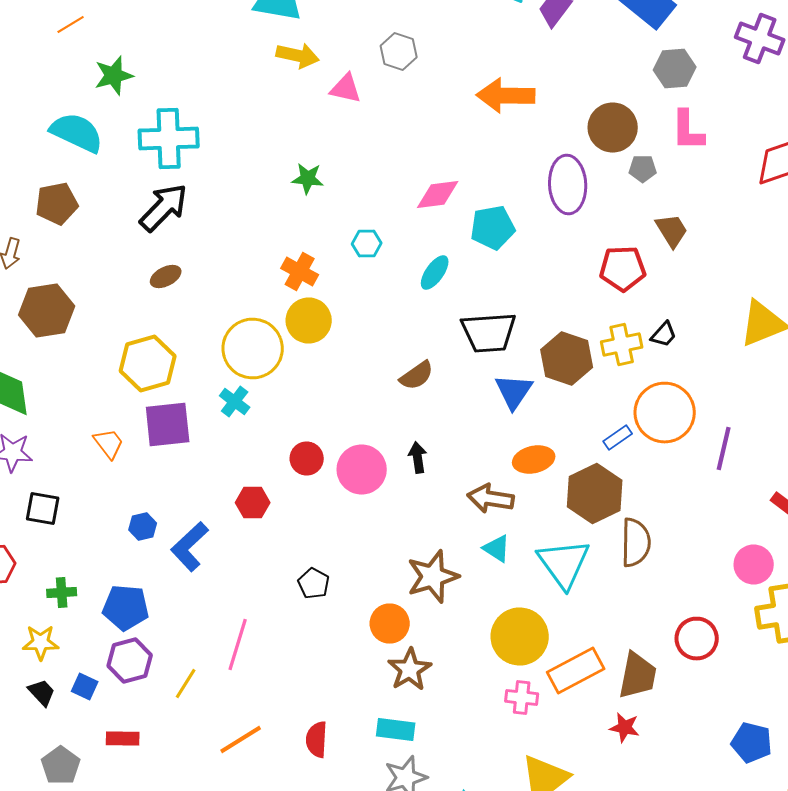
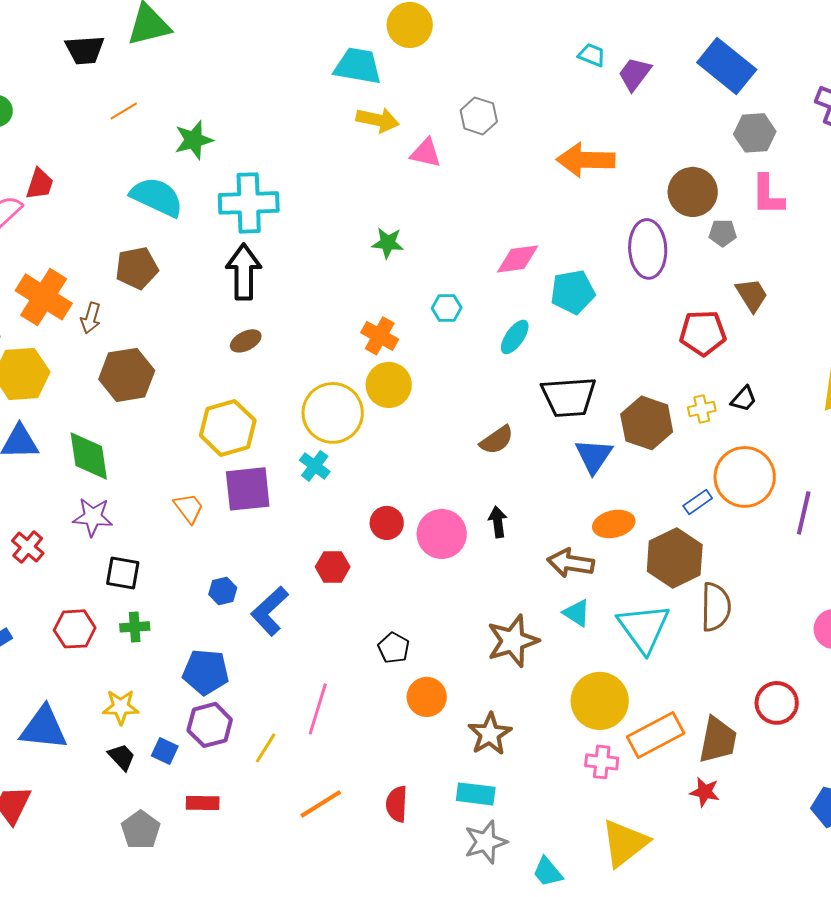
orange line: (71, 24) -> (124, 111), moved
black arrow: (164, 208) -> (244, 272), turned -44
yellow cross: (622, 344) -> (702, 409), size x0.7
green cross: (62, 592) -> (135, 627), moved
orange circle: (390, 624) -> (427, 697), moved

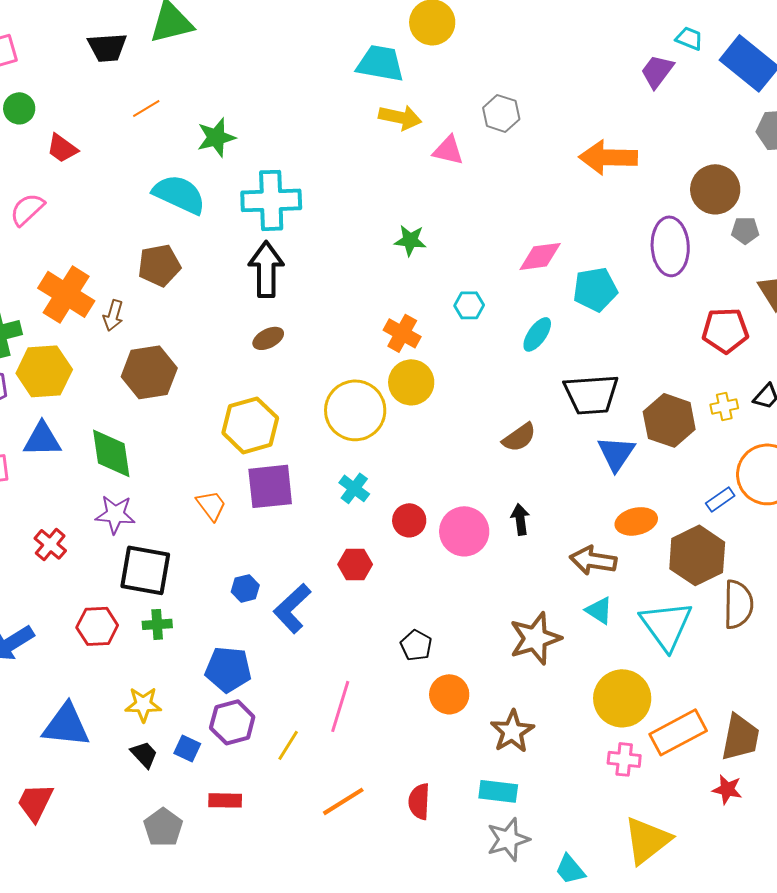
cyan trapezoid: (592, 55) -> (689, 38), moved
red trapezoid: (40, 184) -> (62, 148), moved, turned 108
cyan cross: (315, 466) -> (354, 488), moved
black square: (123, 573) -> (145, 570), size x1.5

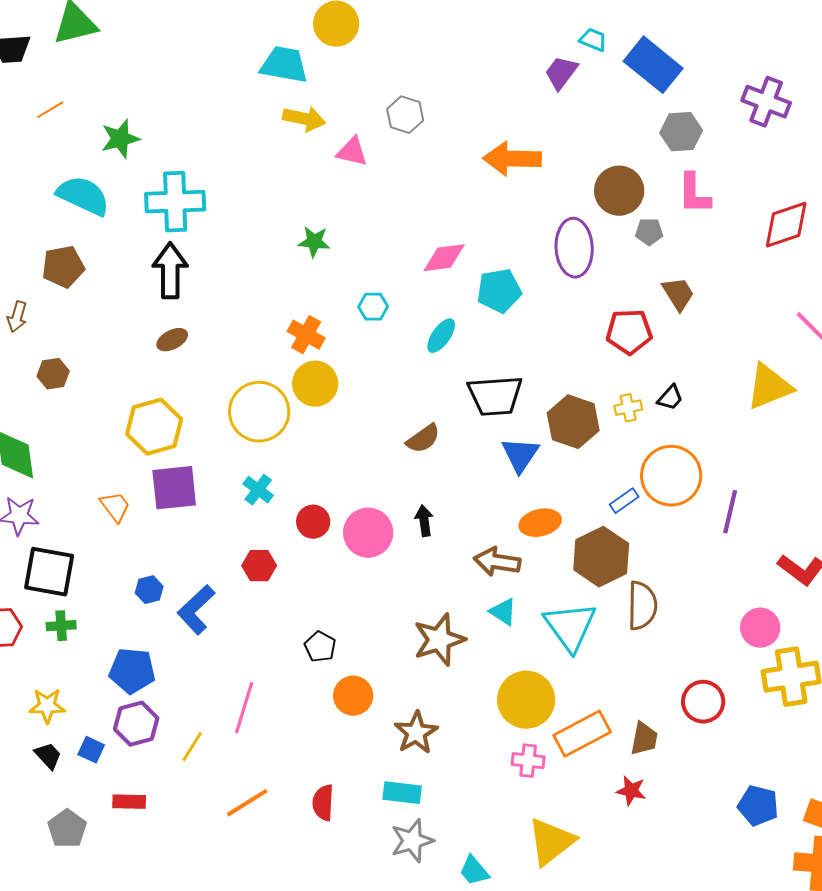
brown hexagon: (149, 372) -> (53, 374), size x0.6
brown trapezoid: (740, 737) -> (644, 739), size x0.7

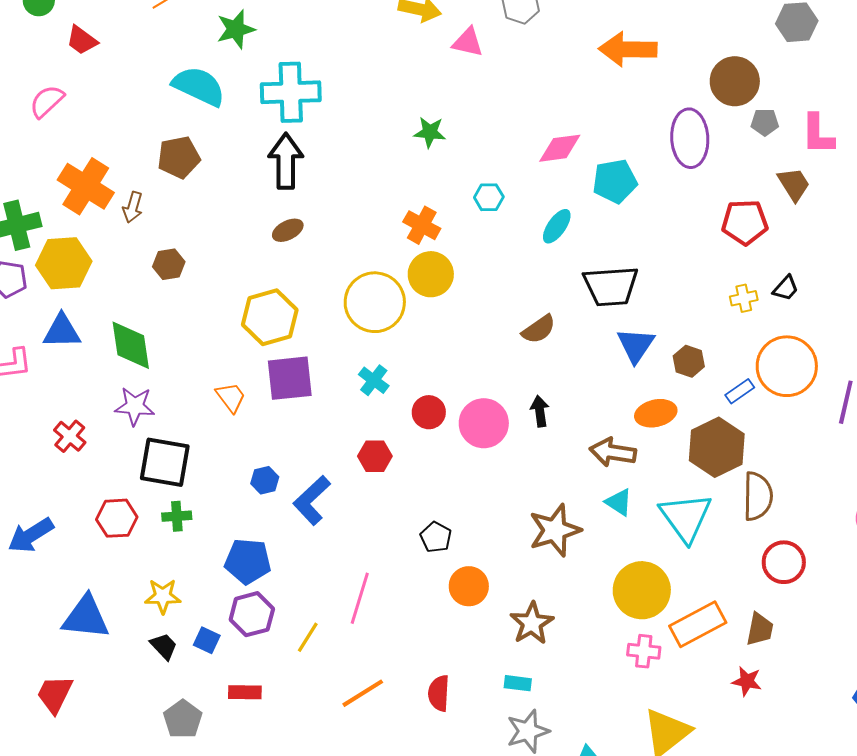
pink L-shape: (694, 194) -> (818, 134), moved
brown hexagon: (573, 422) -> (689, 361), moved, size x0.6
red circle: (703, 702) -> (784, 562), moved
cyan rectangle: (402, 793) -> (518, 683), size x0.7

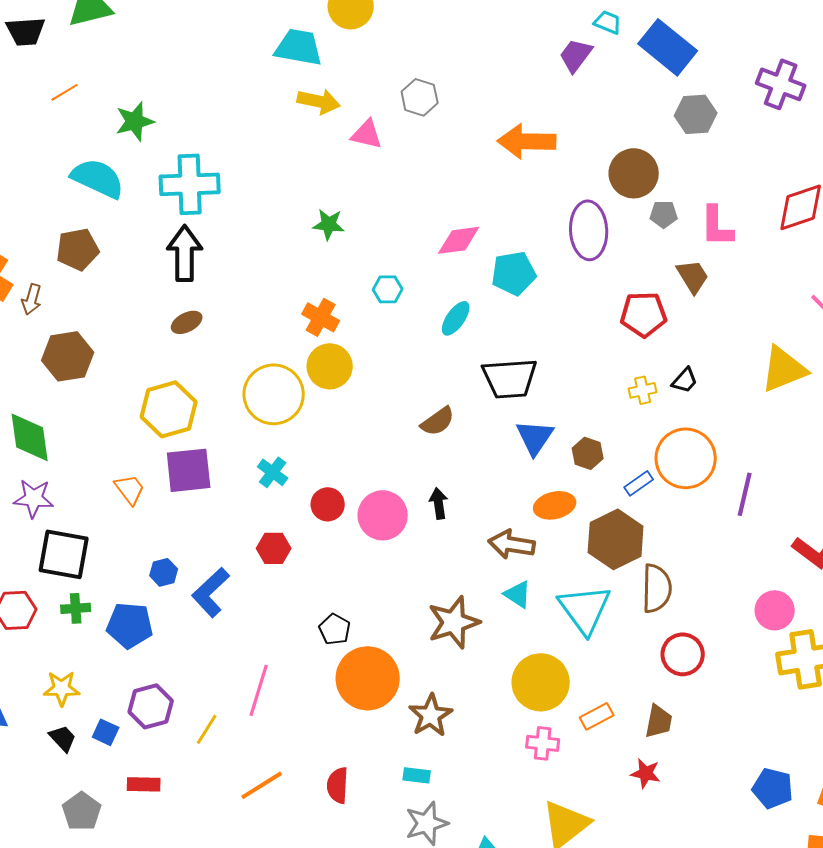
brown hexagon: (169, 264) -> (68, 356), size x1.6
blue pentagon: (248, 561) -> (130, 625), moved
orange circle: (469, 586) -> (368, 678), size x1.6
orange rectangle: (698, 624) -> (597, 716), size x0.6

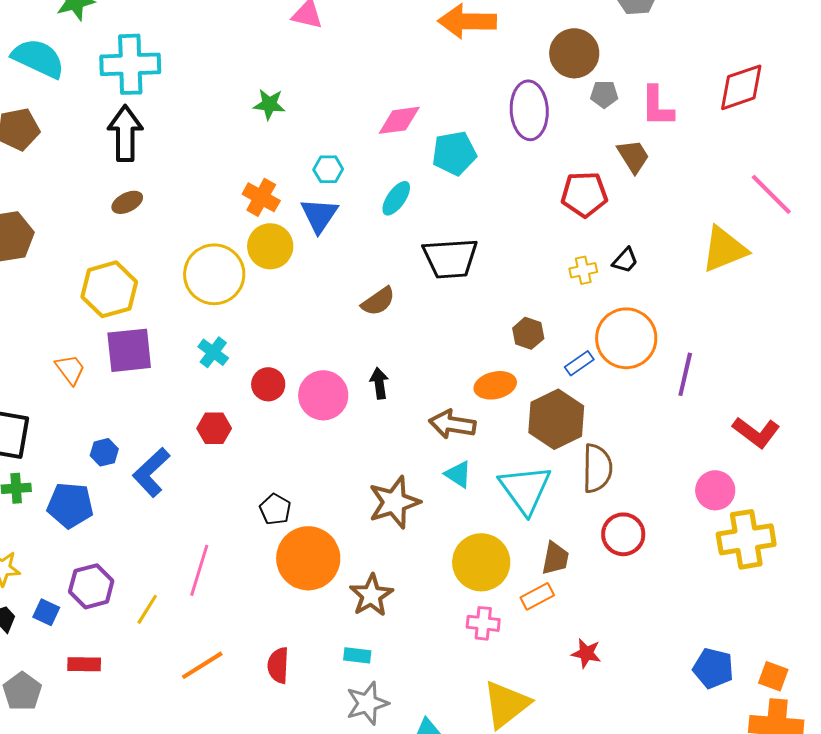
blue triangle: (535, 437) -> (319, 215), moved
brown trapezoid: (659, 721) -> (555, 558), moved

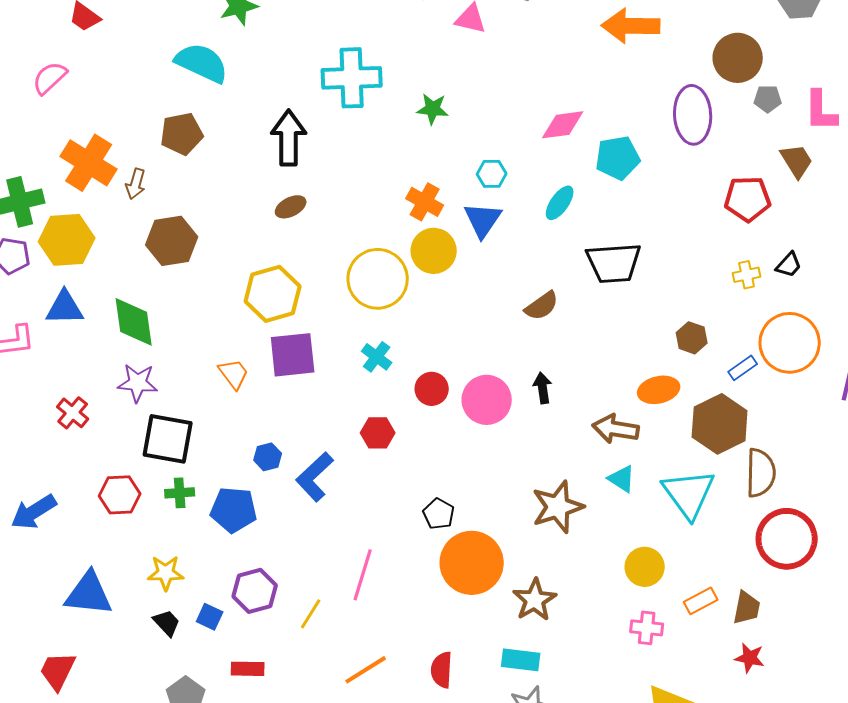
cyan cross: (130, 64) -> (352, 78), moved
red circle: (623, 534) -> (787, 539), size x1.4
brown trapezoid: (555, 558) -> (747, 608), moved
yellow circle: (481, 562) -> (645, 567), size x0.7
cyan rectangle: (357, 655) -> (521, 660), size x1.4

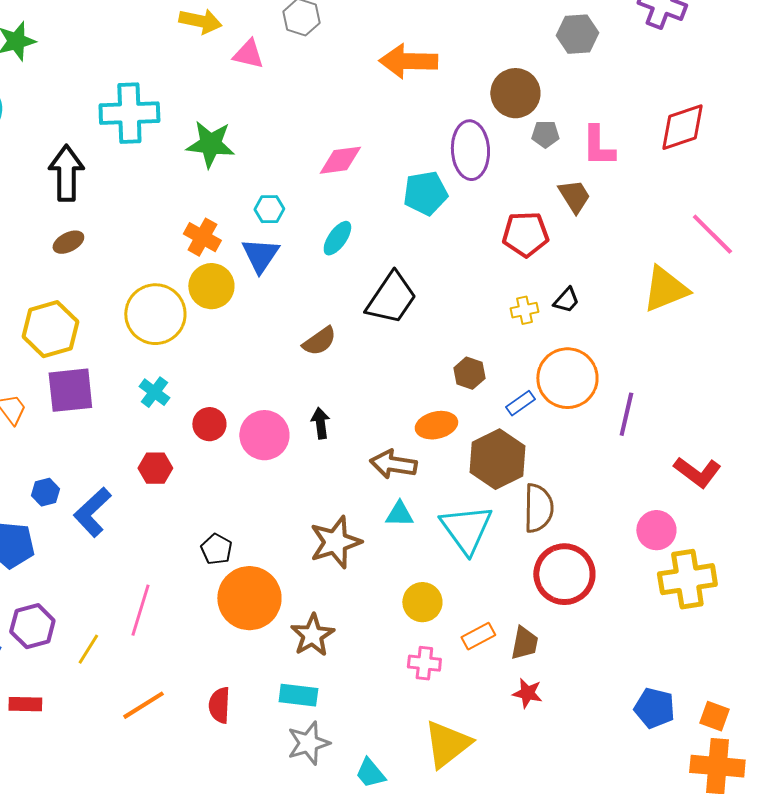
green star: (433, 109) -> (210, 144), size x1.5
cyan pentagon: (618, 158) -> (425, 193), moved
black trapezoid: (614, 263) -> (391, 298), turned -52
cyan triangle: (622, 479) -> (399, 514), turned -32

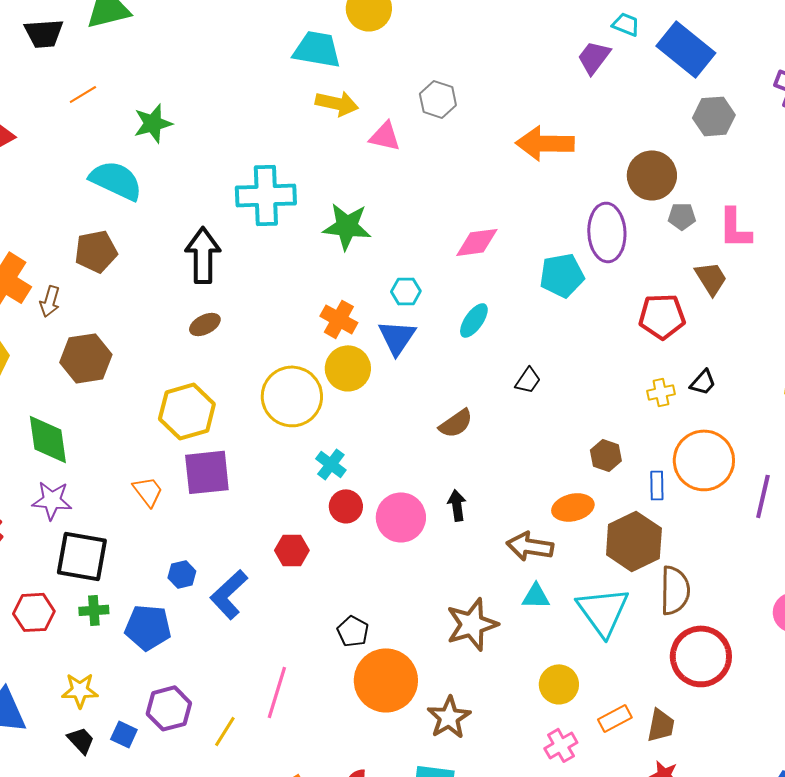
black trapezoid: (391, 298) -> (528, 380), size x0.5
cyan cross: (154, 392) -> (331, 464), moved
blue rectangle: (520, 403) -> (657, 485), turned -56
pink cross: (424, 663) -> (561, 745), turned -36

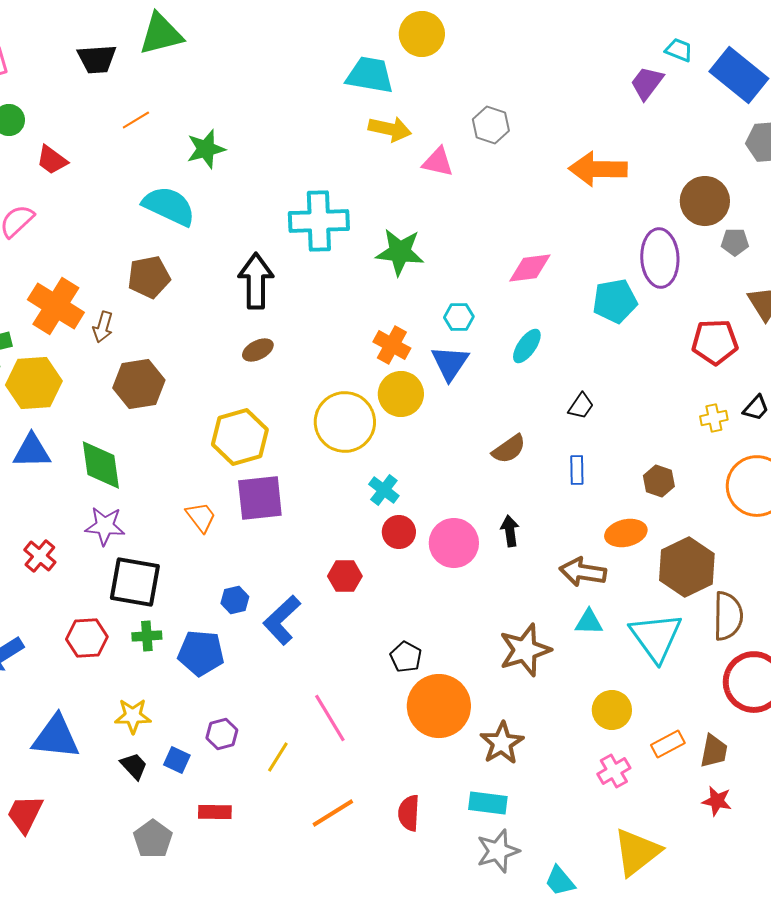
blue rectangle: (657, 485) -> (577, 470), moved
pink line: (277, 692) -> (330, 718), turned -48
purple hexagon: (169, 708) -> (222, 734), size x0.7

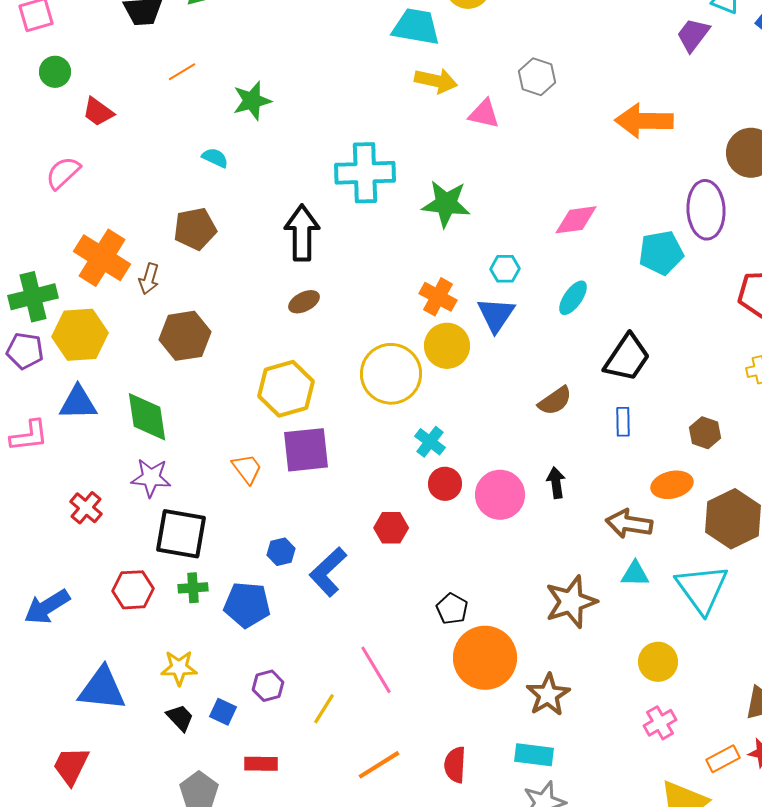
cyan semicircle: (169, 206) -> (215, 158), size x0.5
black trapezoid: (581, 406) -> (627, 358), size x1.8
orange rectangle: (668, 744) -> (723, 759), moved

